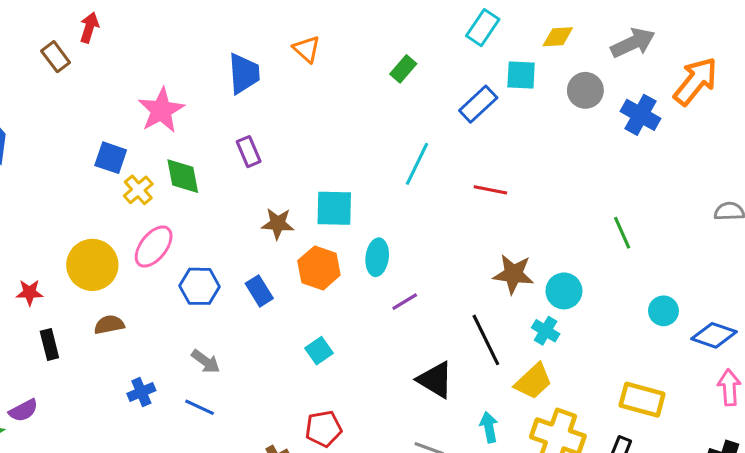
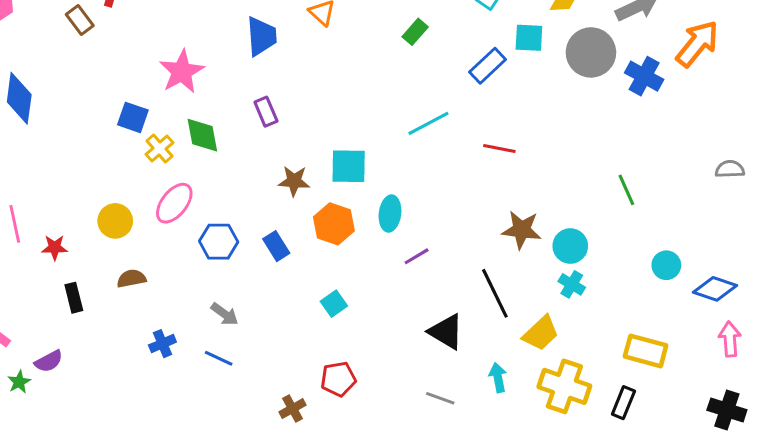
gray circle: (585, 90) -> (591, 52), size x1.4
cyan line: (417, 164) -> (428, 123), turned 36
yellow circle: (92, 265) -> (115, 221), size x0.7
cyan cross: (546, 331) -> (572, 284), moved

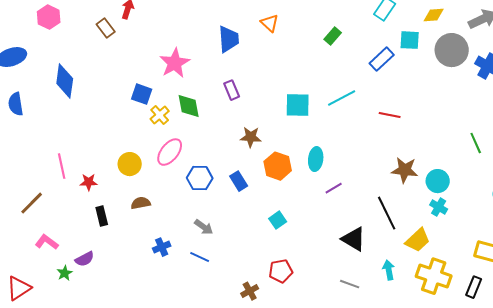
cyan square: (349, 166) -> (298, 105), moved

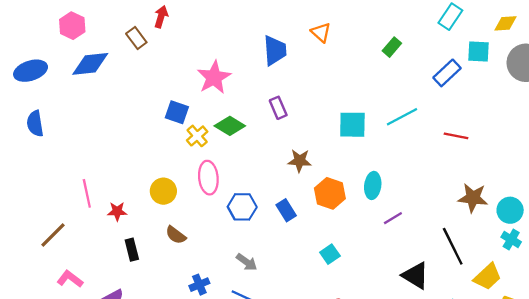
blue diamond: (65, 81) -> (90, 64), moved, turned 76
green diamond: (189, 106) -> (230, 126), turned -48
pink ellipse: (170, 152) -> (208, 178), turned -44
brown semicircle: (141, 203) -> (176, 235), turned -132

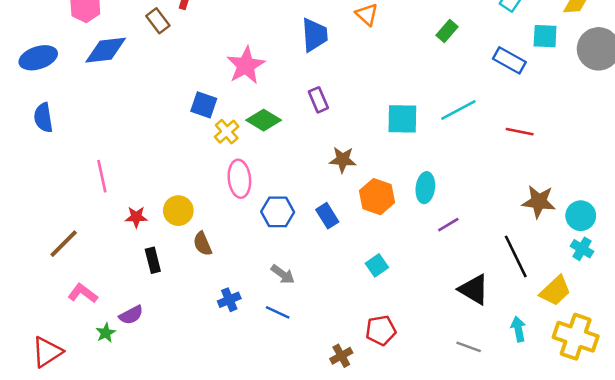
blue rectangle: (447, 73) -> (509, 60), turned 72
yellow circle: (163, 191) -> (178, 211), moved
pink line: (87, 193) -> (102, 176), moved
brown semicircle: (176, 235) -> (202, 244), turned 30

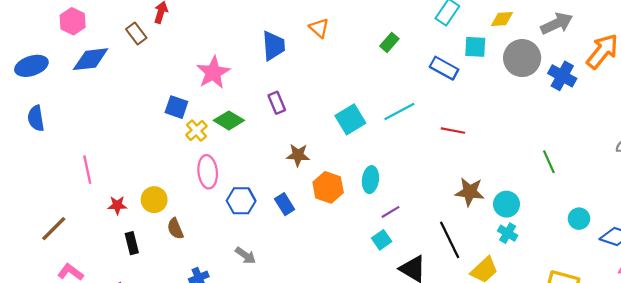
cyan square: (402, 119) -> (350, 119), turned -32
cyan square: (377, 265) -> (382, 240), moved

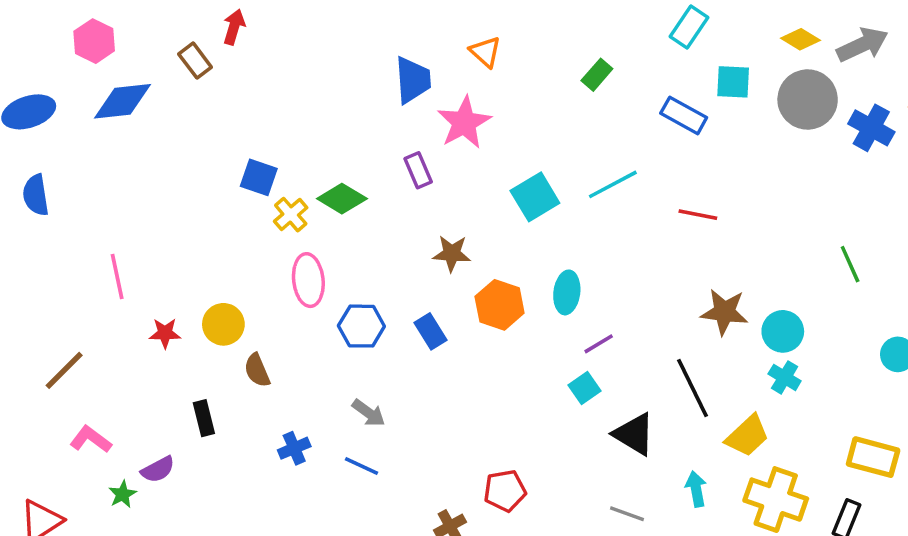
yellow diamond: (502, 19) -> (800, 39), moved, turned 35
pink star: (213, 73) -> (464, 123), moved
black rectangle: (132, 243) -> (204, 418), moved

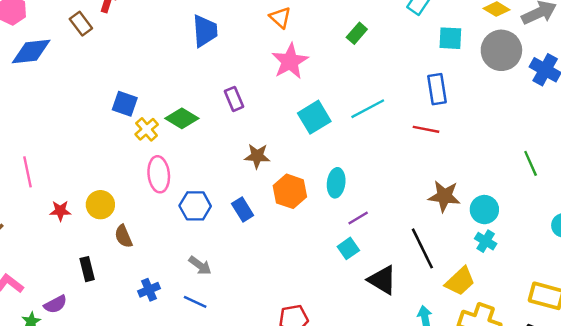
blue trapezoid: (413, 80) -> (205, 31), moved
blue rectangle: (684, 115) -> (437, 89), moved, turned 52
pink star: (464, 123) -> (290, 61), moved

